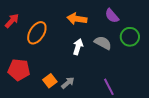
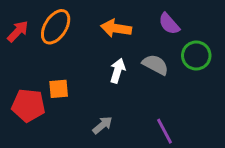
orange ellipse: (37, 33) -> (56, 27), moved
orange square: (50, 81) -> (59, 89), moved, turned 32

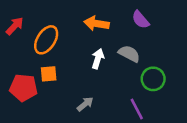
orange ellipse: (56, 27) -> (46, 40), moved
green circle: (196, 56) -> (153, 79), moved

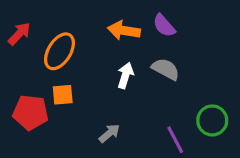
purple semicircle: (141, 20) -> (164, 26), moved
green circle: (153, 79) -> (212, 120), moved

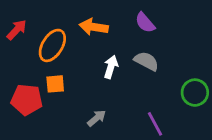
orange arrow: (124, 30) -> (94, 27), moved
green circle: (212, 120) -> (195, 93), moved

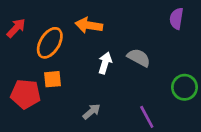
purple semicircle: (145, 23) -> (176, 19), moved, turned 50

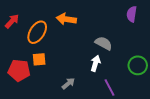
white arrow: (105, 63) -> (95, 63), moved

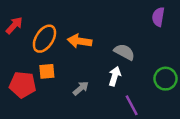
orange arrow: (66, 19) -> (80, 41), moved
gray arrow: (68, 83) -> (81, 88), moved

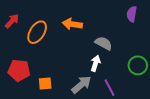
orange arrow: (80, 41) -> (72, 24), moved
orange square: (47, 71) -> (45, 84), moved
gray arrow: (81, 88) -> (81, 85), moved, size x1.5

